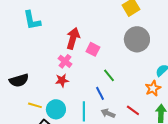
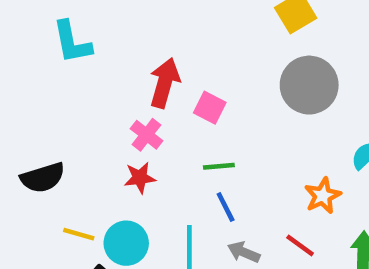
green line: (109, 75) -> (219, 166), moved, turned -56
orange star: (153, 88) -> (323, 196), moved

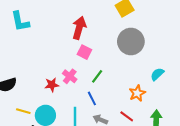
red arrow: (165, 83) -> (79, 28), moved
pink cross: (147, 135) -> (70, 76), moved
green line: (219, 166) -> (97, 76), moved, turned -48

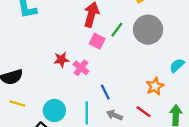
green line: (97, 76) -> (117, 30), moved
red star: (52, 85) -> (61, 60), moved
yellow line: (23, 111) -> (17, 104), moved

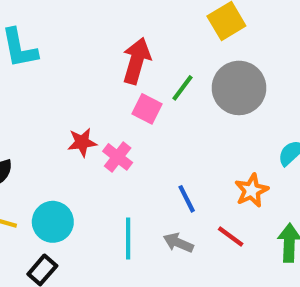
blue line: (105, 92) -> (187, 199), moved
cyan circle: (54, 111) -> (53, 222), moved

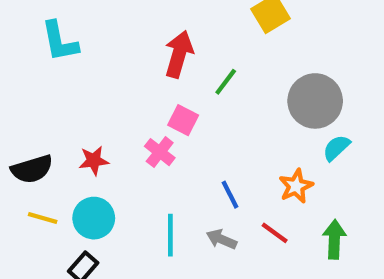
gray circle: (239, 88) -> (315, 101), moved
pink square: (147, 109) -> (183, 120), moved
red star: (82, 142) -> (94, 161), moved

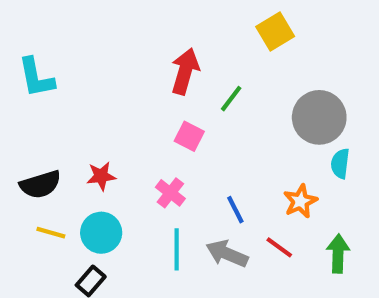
cyan L-shape: (60, 41) -> (36, 78), moved
cyan semicircle: (336, 148) -> (340, 164), turned -40
pink cross: (160, 152) -> (170, 193), moved
gray arrow: (221, 239) -> (227, 254), size x1.4

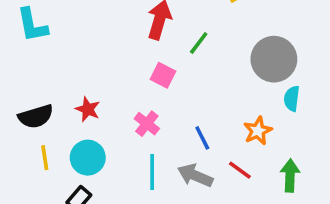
red star: (101, 176) -> (88, 109), turned 30
yellow line: (51, 233) -> (45, 158), turned 65

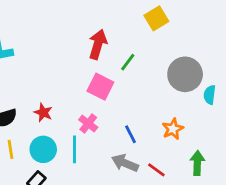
pink square: (163, 75) -> (100, 87), size x1.4
cyan semicircle: (292, 99) -> (210, 95), moved
red line: (240, 170) -> (156, 170), moved
cyan line: (152, 172) -> (75, 149), moved

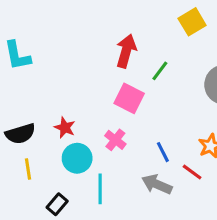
cyan circle: (43, 149) -> (77, 158), moved
cyan line: (75, 149) -> (100, 189), moved
red line: (156, 170) -> (192, 172), moved

